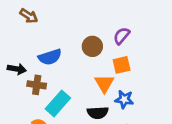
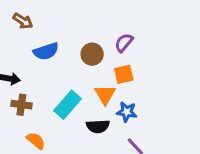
blue semicircle: (50, 57) -> (46, 51), moved
brown cross: (37, 85) -> (21, 105), moved
cyan rectangle: (58, 103) -> (68, 105), moved

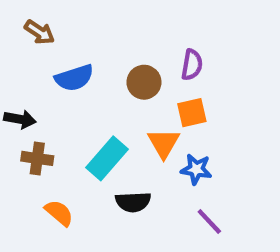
purple semicircle: (124, 43) -> (192, 65), turned 150
black semicircle: (98, 126) -> (133, 202), moved

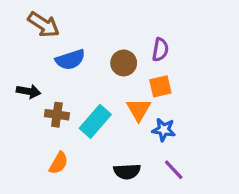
brown arrow: (39, 32) -> (44, 25), size x1.4
brown cross: (37, 158) -> (57, 115), moved
black semicircle: (133, 202) -> (127, 171), moved
orange semicircle: (59, 213) -> (59, 163), turned 80

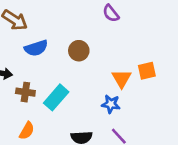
purple semicircle: (160, 50) -> (111, 13), moved, turned 132
orange square: (160, 86) -> (147, 71), moved
orange triangle: (139, 110) -> (122, 79), moved

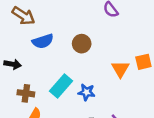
brown cross: (25, 92) -> (26, 93), moved
blue star: (111, 104) -> (86, 92), moved

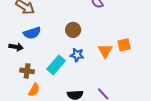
blue semicircle: (43, 41) -> (32, 33), moved
blue star: (86, 92) -> (77, 55), moved

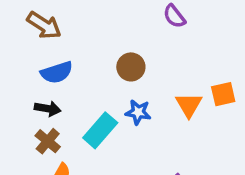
black arrow: (16, 47) -> (48, 109), moved
brown cross: (27, 71) -> (48, 141), turned 32

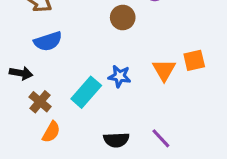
brown circle: (131, 67) -> (123, 17), moved
black arrow: (48, 109) -> (21, 73), moved

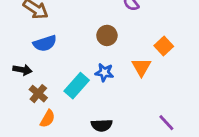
brown circle: (123, 17) -> (107, 35), moved
orange square: (194, 60) -> (164, 46), moved, turned -30
purple line: (161, 138) -> (166, 123), moved

